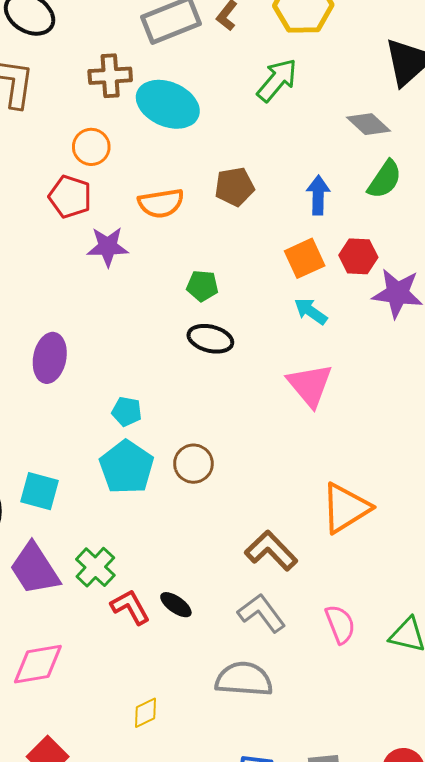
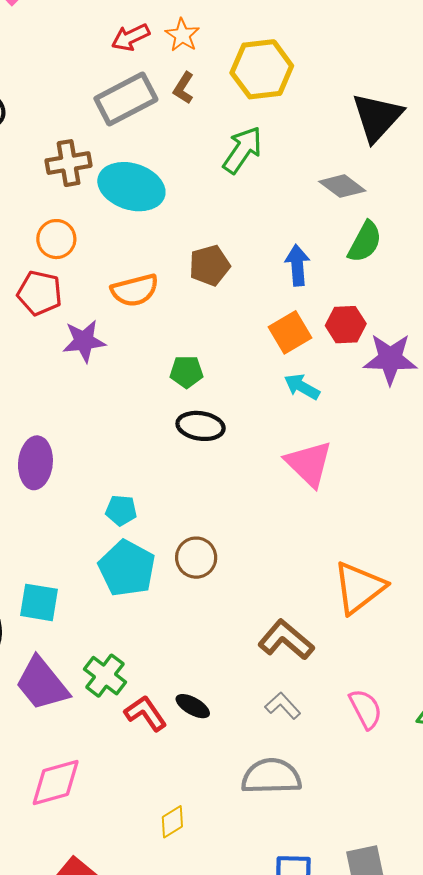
gray L-shape: (262, 613) -> (283, 706), size x0.7

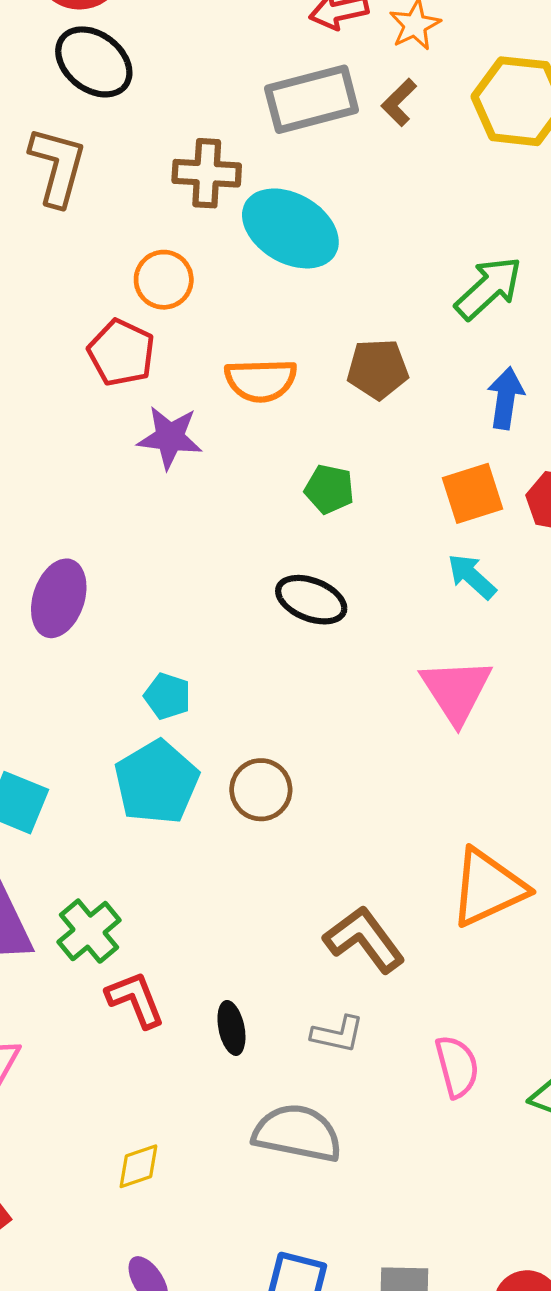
green arrow: (243, 150) -> (489, 288), moved
green pentagon: (187, 372) -> (329, 489), moved
black ellipse: (193, 706) -> (231, 1028), moved, turned 36
gray L-shape: (283, 706) -> (338, 1034), turned 132

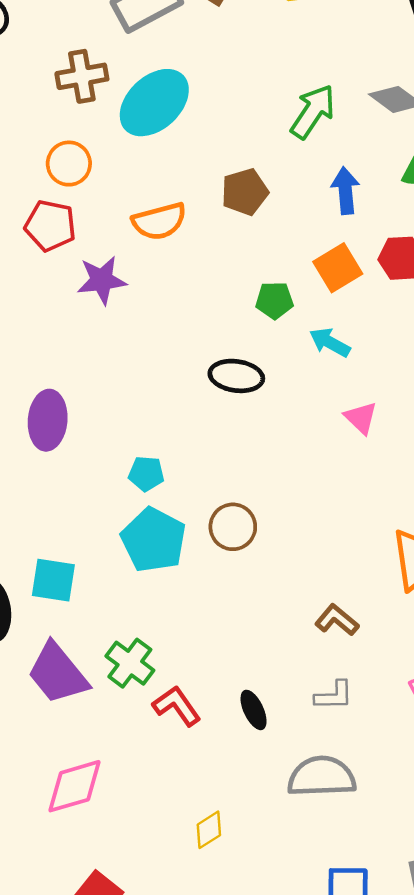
cyan ellipse: (290, 228) -> (154, 103), turned -60
green pentagon: (329, 489) -> (274, 300), moved
cyan arrow: (472, 576) -> (330, 342), moved
pink triangle: (456, 691) -> (361, 418), size x0.6
brown L-shape: (364, 939) -> (337, 620), size x0.7

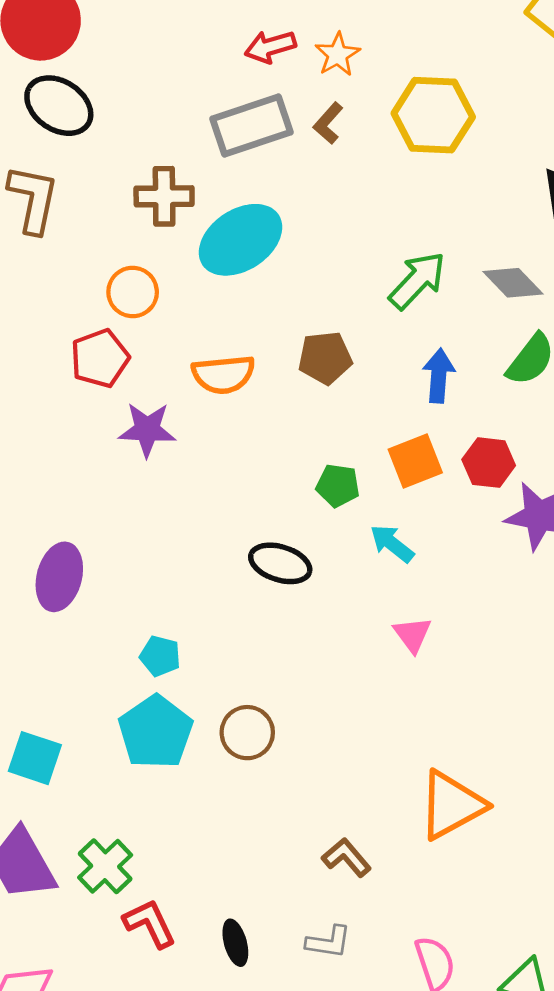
red pentagon: (50, 226) -> (100, 358), turned 30

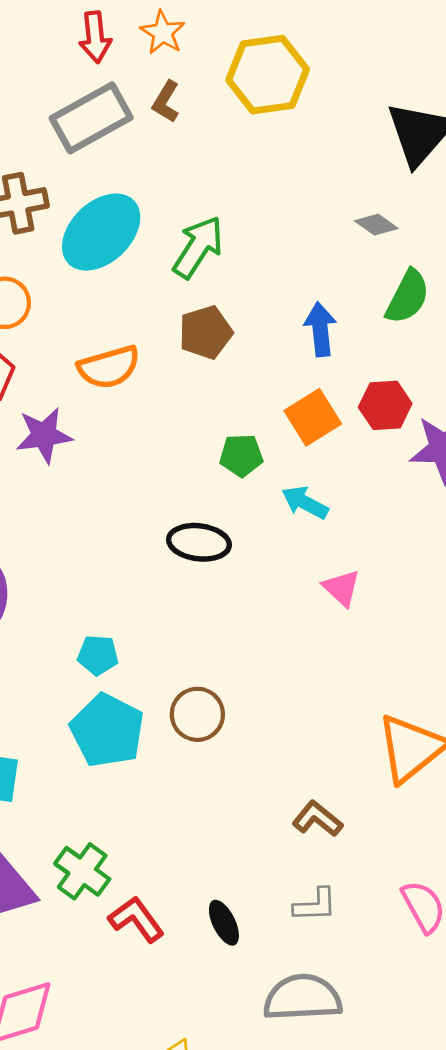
red arrow: (270, 47) -> (95, 37), turned -69
green arrow: (417, 280) -> (198, 247), moved
gray diamond: (513, 283) -> (376, 225), size x0.7

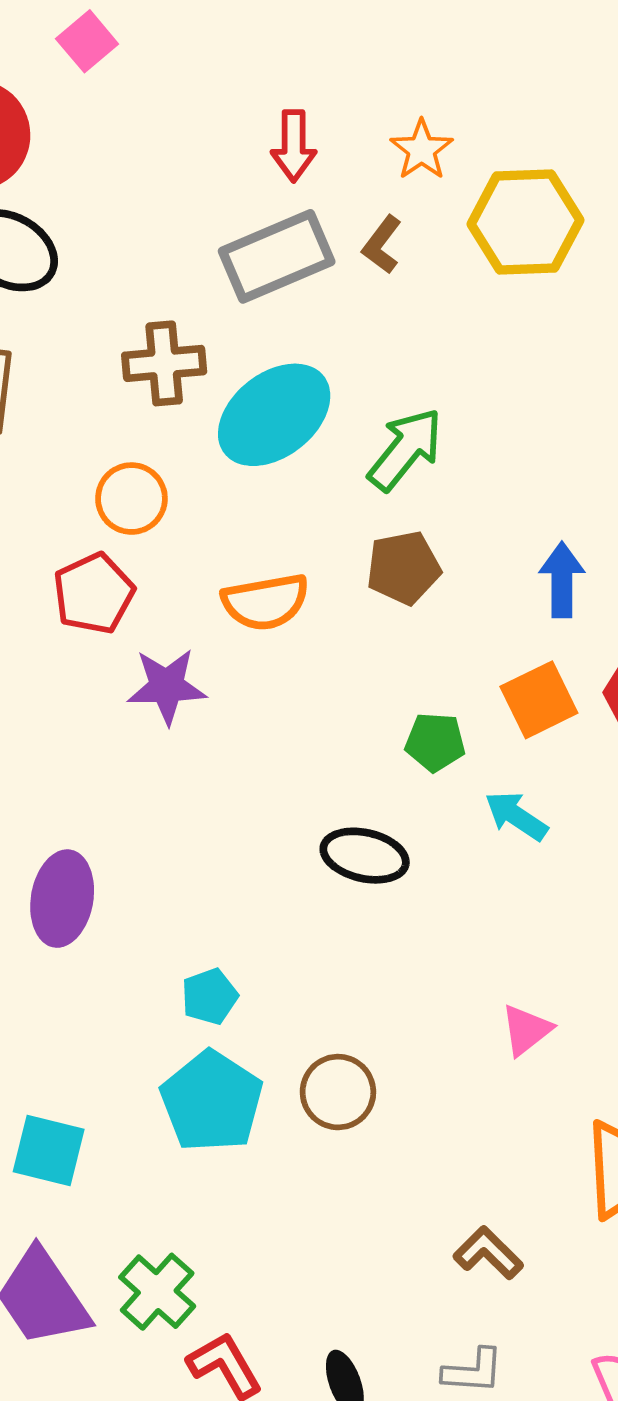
orange star: (163, 33) -> (422, 150), moved
pink triangle: (342, 588) -> (526, 1030), moved, turned 33
cyan pentagon: (98, 655) -> (210, 996), turned -30

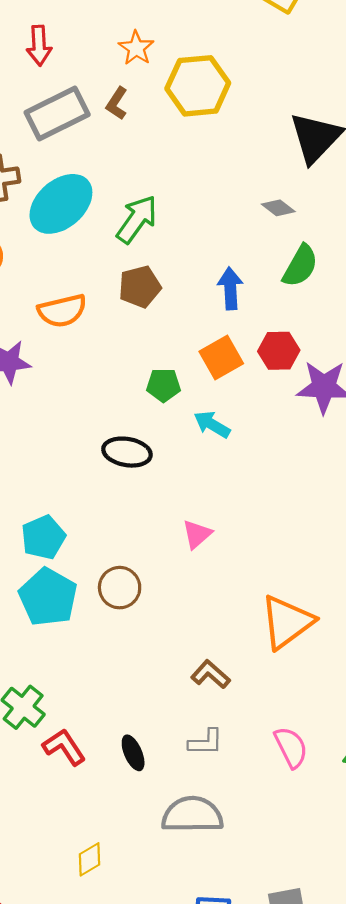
red arrow: (294, 146) -> (39, 46), moved
cyan pentagon: (210, 996) -> (43, 537), size x1.4
pink triangle: (526, 1030) -> (197, 534), moved

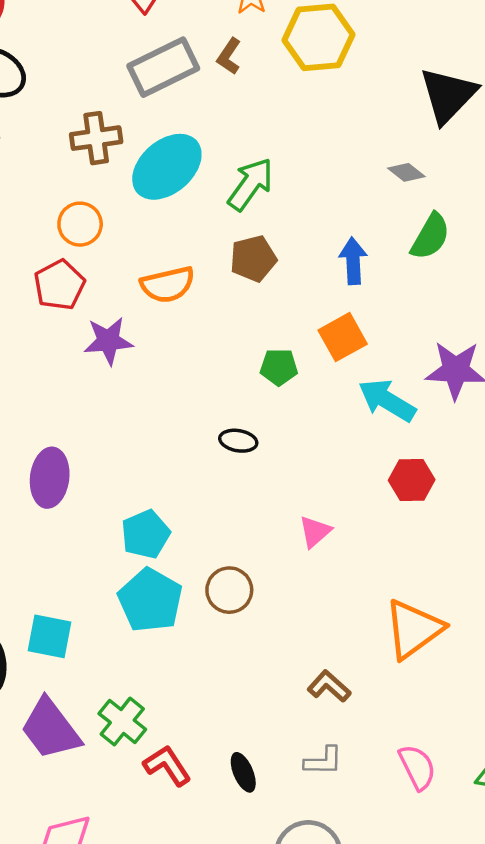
red hexagon: (279, 351) -> (412, 480), moved
cyan arrow: (212, 424) -> (387, 400), moved, size x1.4
black ellipse: (127, 452) -> (238, 441), size x0.7

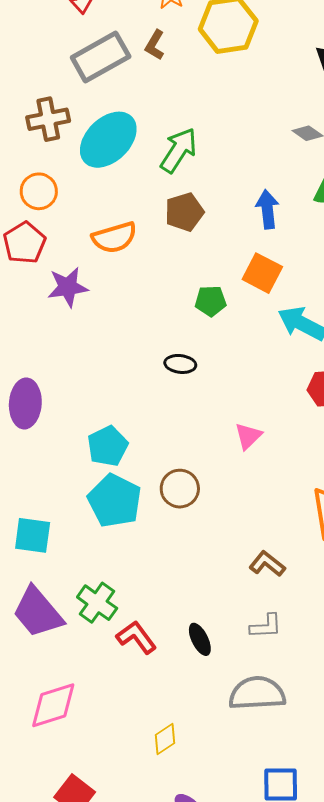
orange square: (343, 337) -> (262, 273), turned -30

